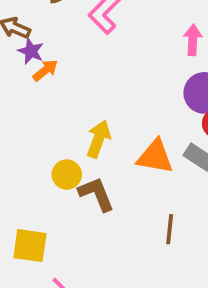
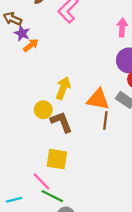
brown line: (170, 229) -> (105, 121), moved
yellow square: (30, 246) -> (57, 159), moved

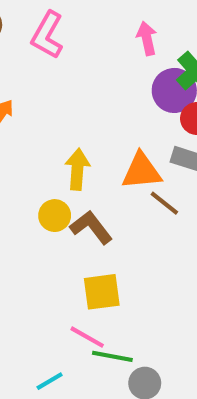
brown line: (105, 121) -> (164, 203), turned -42

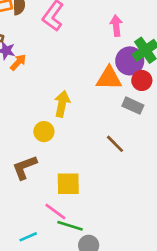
orange triangle: (142, 171) -> (109, 78), moved
brown line: (164, 203) -> (115, 144), moved
brown L-shape: (91, 227) -> (25, 167), moved, turned -80

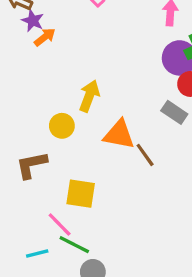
orange triangle: (109, 78) -> (119, 135), moved
cyan line: (28, 237) -> (37, 254), moved

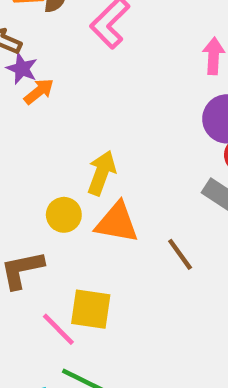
orange triangle: (119, 135) -> (117, 223), moved
pink line: (60, 225) -> (58, 329), moved

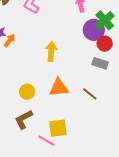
yellow arrow: (102, 173) -> (51, 51), moved
yellow circle: (64, 215) -> (27, 92), moved

